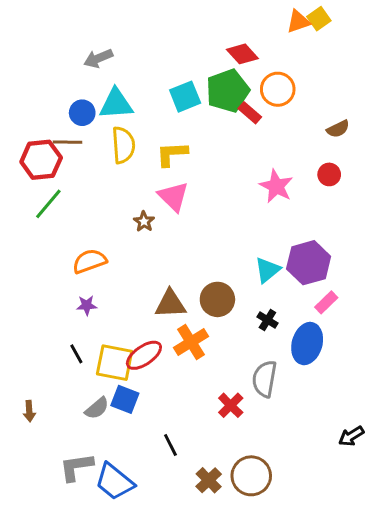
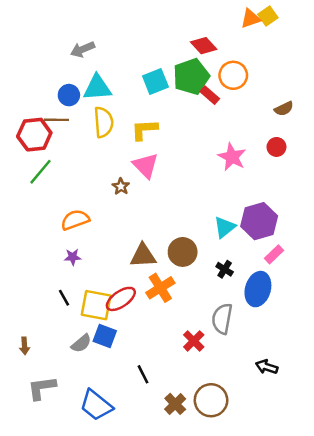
black arrow: (351, 436) -> (267, 367), moved, turned 50
gray L-shape: (76, 467) -> (42, 388), moved

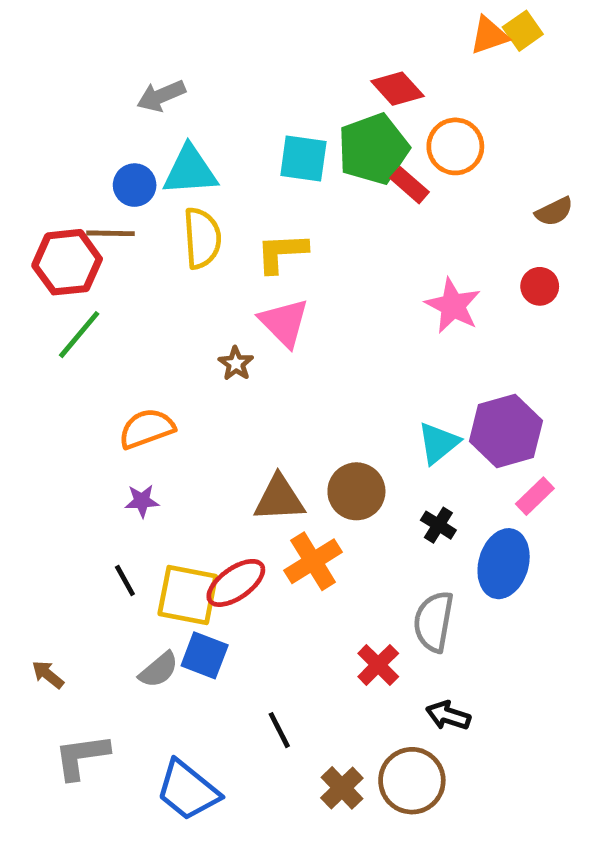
cyan square: (155, 81) -> (303, 159), turned 30
brown arrow: (24, 346) -> (48, 675), turned 133
black arrow: (267, 367) -> (448, 716), moved

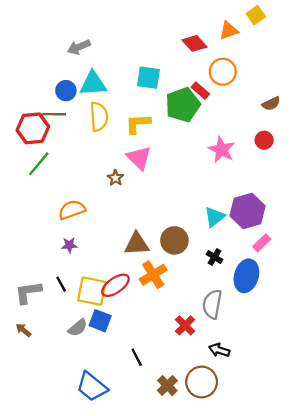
orange triangle: (489, 36) -> (229, 30), moved
green pentagon: (373, 149) -> (183, 105), moved
gray L-shape: (82, 757) -> (28, 292), moved

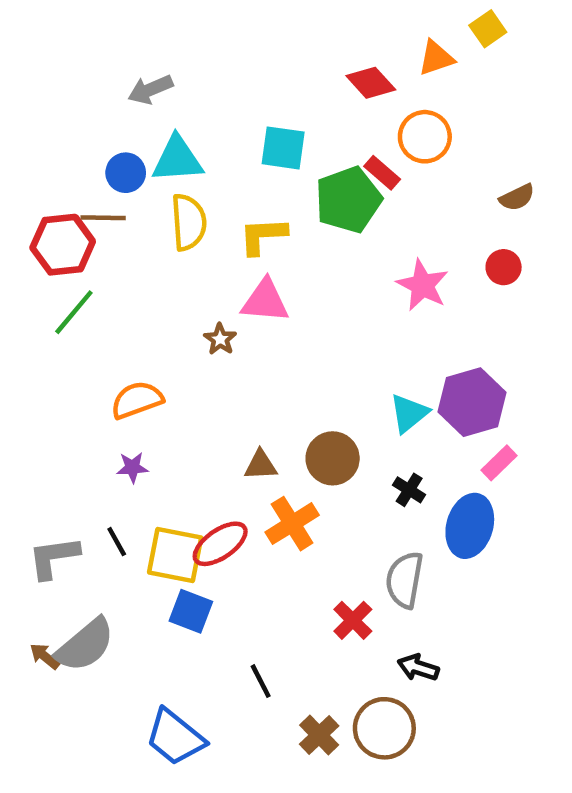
pink triangle: (139, 158) -> (265, 301), turned -40
brown triangle: (137, 244) -> (261, 465), size x0.7
gray semicircle: (78, 328) -> (85, 645), moved, size x1.6
brown arrow: (23, 330) -> (45, 656), moved

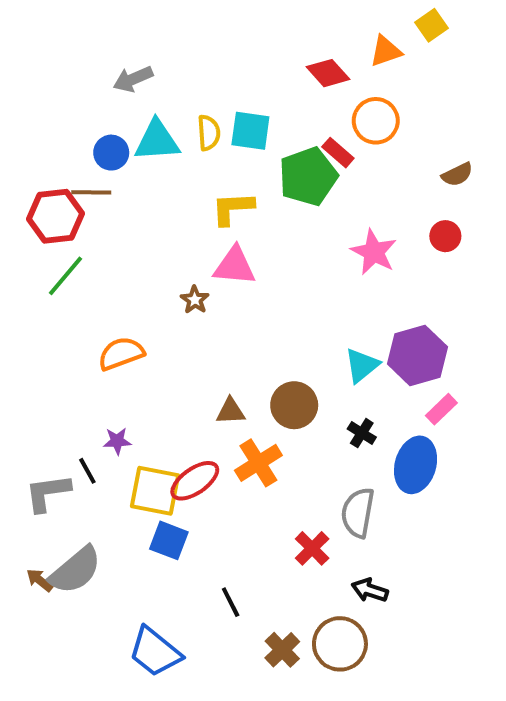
yellow semicircle: (189, 222) -> (209, 133), moved, size x0.7
purple star: (132, 467) -> (117, 441), moved
black line: (117, 542) -> (87, 471), moved

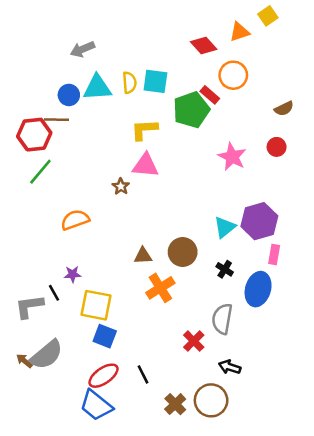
pink rectangle: (441, 409) -> (274, 254), turned -36
red ellipse: (195, 481) -> (103, 376), moved

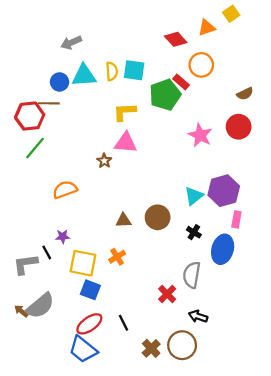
red circle: (277, 147) -> (239, 127), size x1.5
orange cross: (160, 288) -> (117, 257), moved, size x0.7

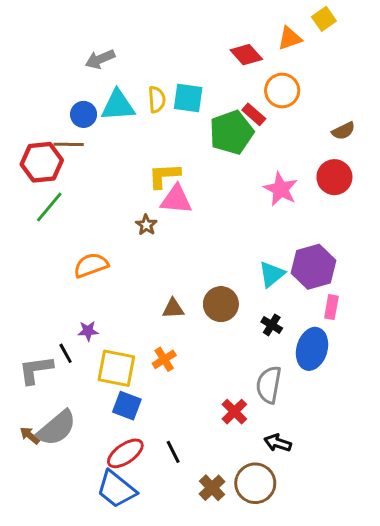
yellow L-shape: (125, 112) -> (164, 176), moved

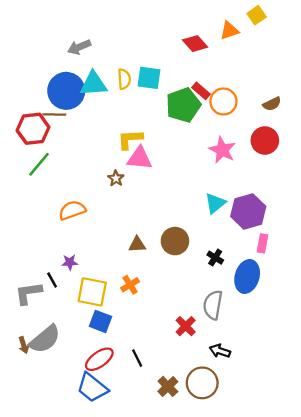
orange circle: (282, 91) -> (223, 102), moved
blue circle: (84, 114) -> (66, 91), size x1.8
cyan triangle: (272, 274) -> (215, 203), moved
brown arrow: (30, 435) -> (24, 345), turned -147

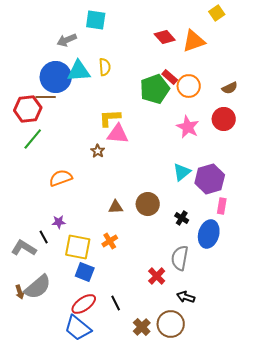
orange triangle: (229, 31) -> (194, 41), moved, size x1.4
cyan square: (149, 78) -> (96, 20), moved
gray L-shape: (28, 293) -> (24, 248), turned 40

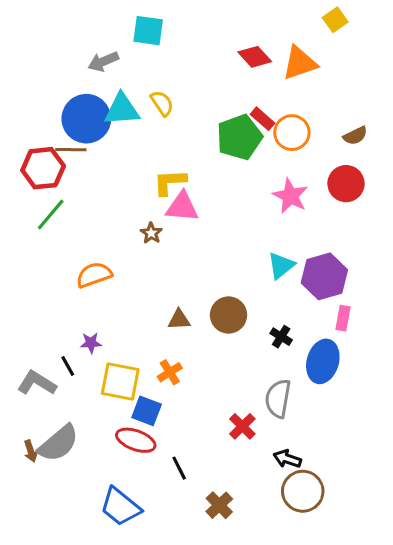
yellow semicircle: (105, 67) -> (162, 103), turned -30
blue square: (85, 272) -> (147, 411), moved
red ellipse: (84, 304) -> (136, 440), moved, turned 55
brown circle: (171, 324) -> (303, 491), moved

